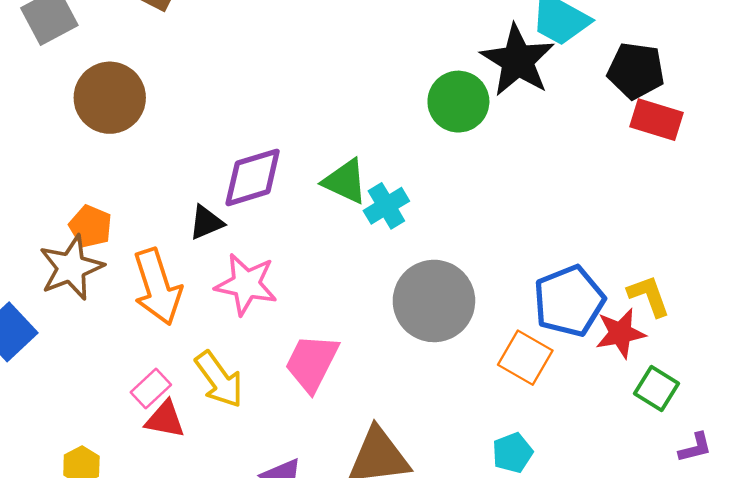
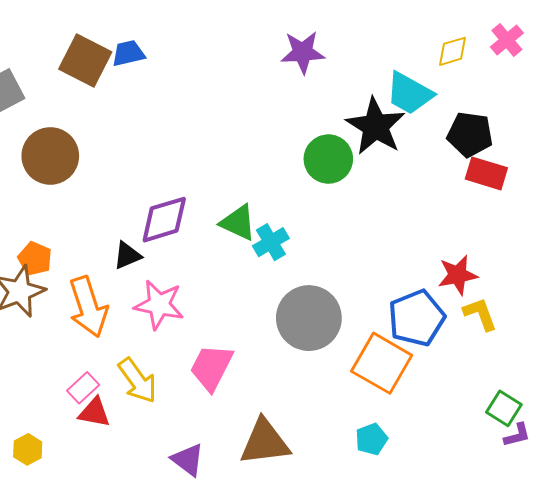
red star: (620, 333) -> (458, 275), moved
orange square: (525, 358) -> (382, 363), size x1.4
green square: (657, 388) -> (504, 408), moved

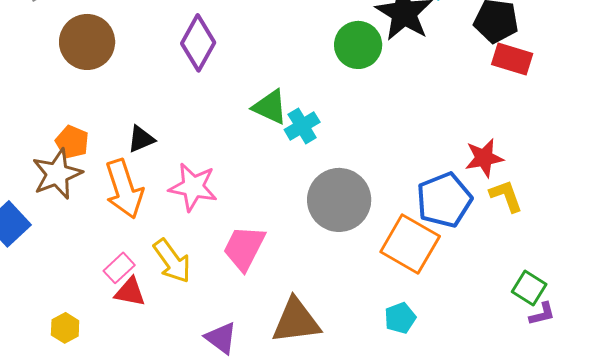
purple diamond: (164, 220) -> (198, 43), moved, turned -44
black triangle: (127, 255) -> (141, 139), moved

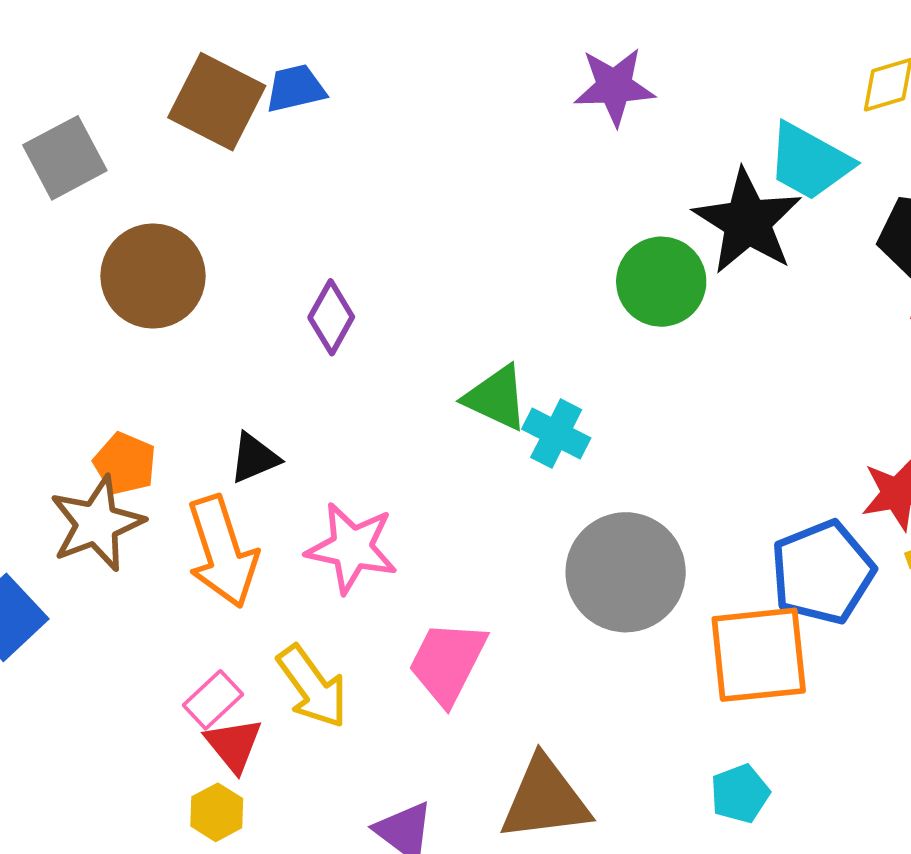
purple diamond: (198, 43) -> (331, 317), moved, size x0.7
cyan cross: (302, 126) -> (556, 434), turned -32
orange square: (410, 244) -> (759, 655), turned -36
red triangle: (130, 292) -> (234, 745), turned 40
yellow hexagon: (65, 328) -> (217, 812), moved

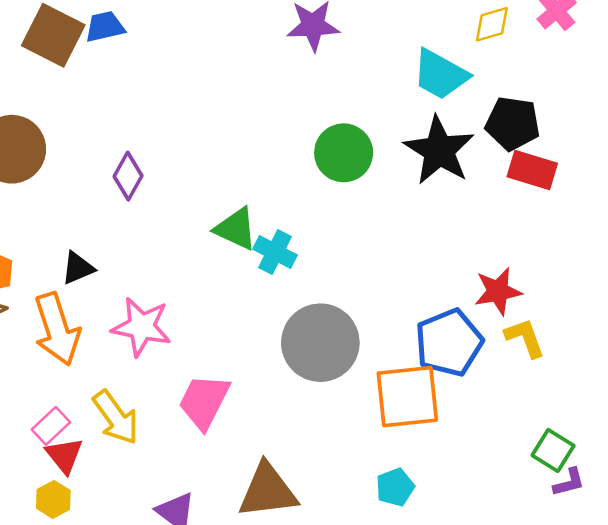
black star: (747, 222) -> (439, 150), moved

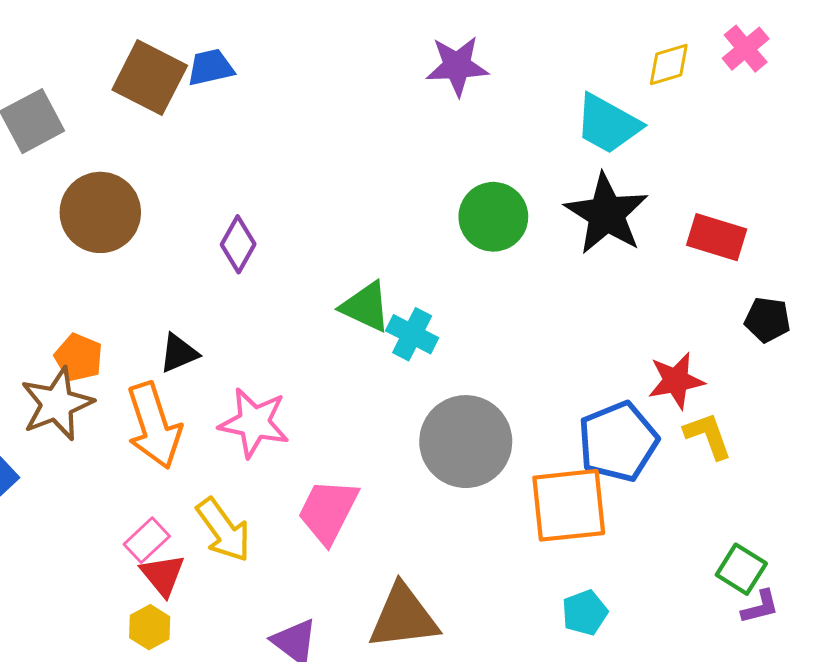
black pentagon: (513, 123) -> (767, 320), moved, size x0.7
cyan pentagon: (395, 487) -> (585, 613), moved

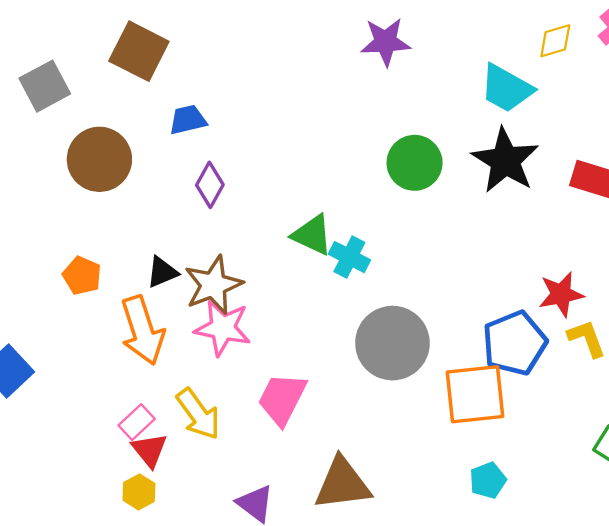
blue trapezoid: (211, 67) -> (188, 120), moved
brown star: (57, 404) -> (213, 285), moved

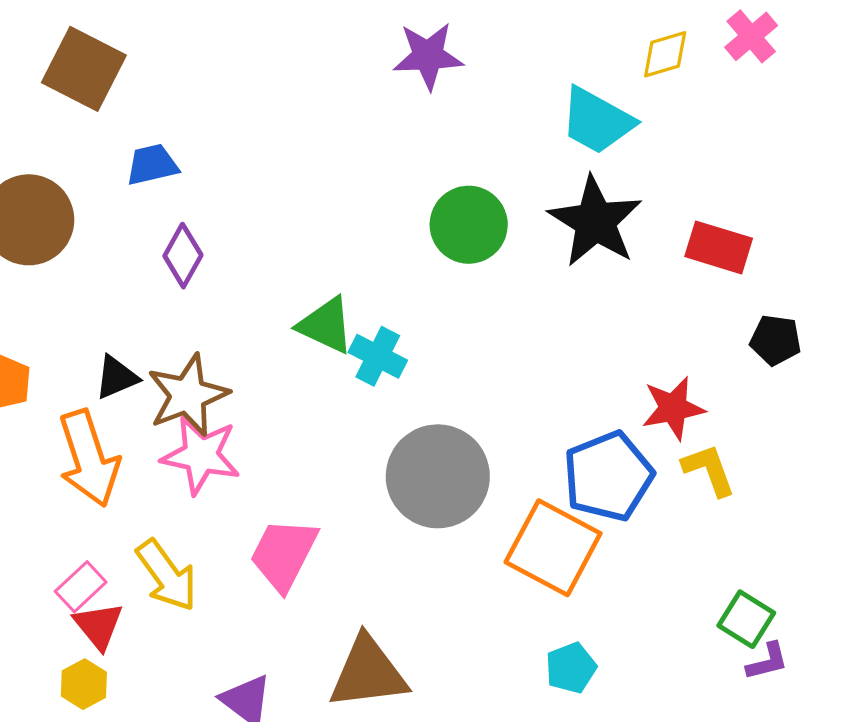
orange square: (475, 394) -> (553, 548), turned 34

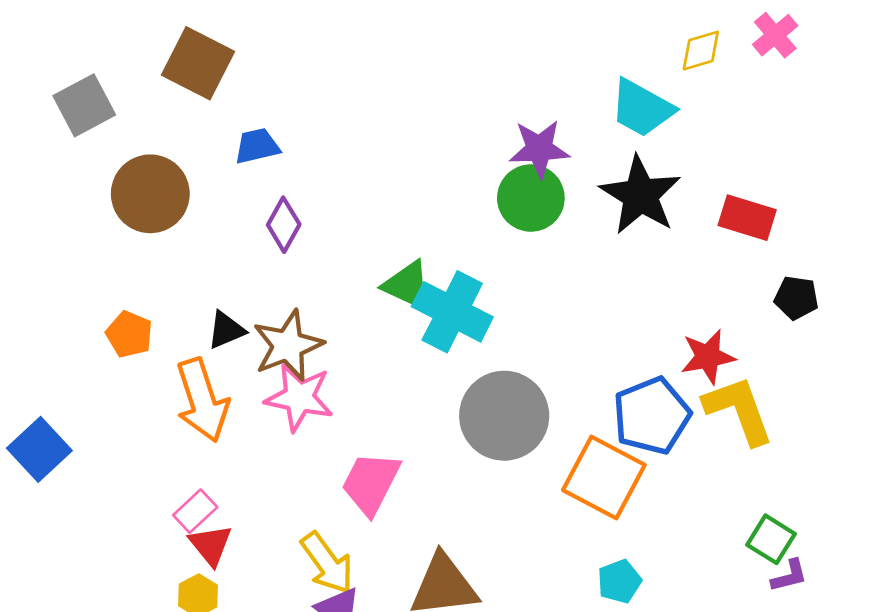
purple star: (428, 56) -> (539, 149), moved
cyan cross: (378, 356) -> (452, 312), size x1.6
yellow L-shape: (709, 470) -> (739, 410), size x1.5
yellow arrow: (167, 575) -> (327, 563), moved

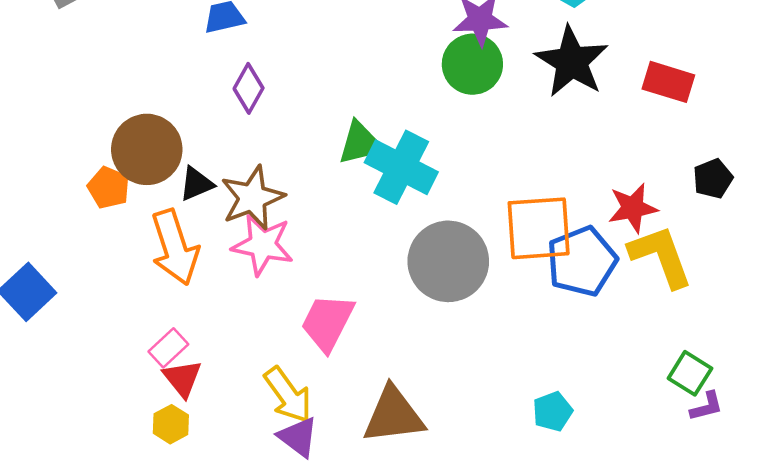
brown circle: (150, 194) -> (147, 149), moved
green triangle: (407, 285) -> (360, 143), turned -39
black pentagon: (796, 298) -> (713, 179), moved, turned -30
orange square: (604, 477) -> (539, 228), moved, turned -32

